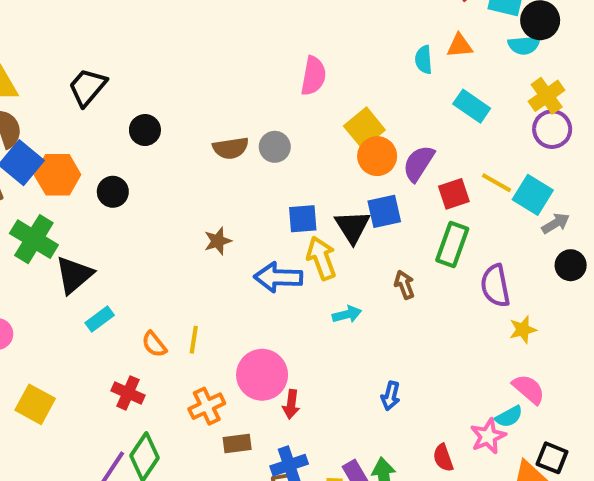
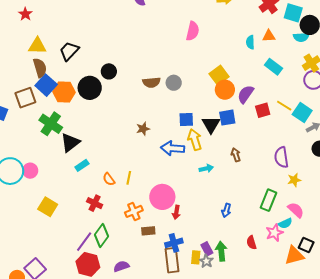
pink semicircle: (313, 76) -> (193, 31), moved
black trapezoid: (87, 87) -> (69, 51), moved
black circle: (113, 192) -> (90, 88), moved, size x1.5
green rectangle: (452, 244) -> (268, 200), moved

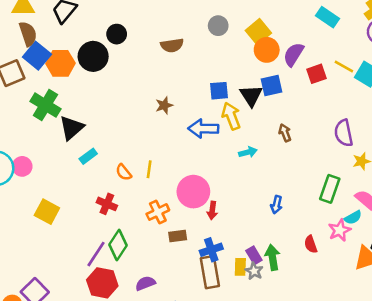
gray circle: (174, 83) -> (218, 26), moved

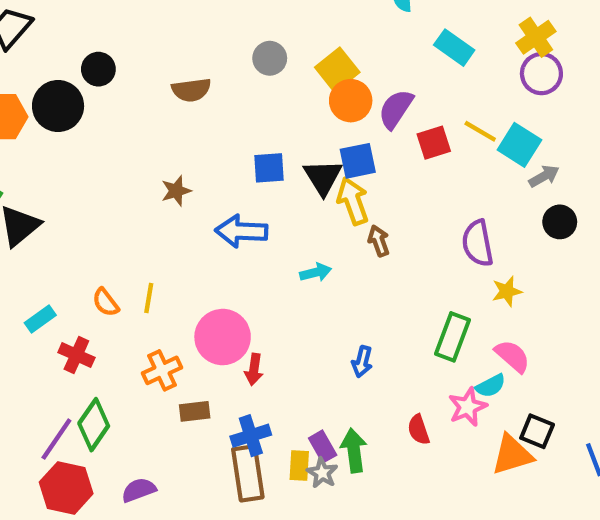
yellow arrow: (231, 116) -> (353, 201), moved
cyan rectangle: (88, 156) -> (40, 319), moved

